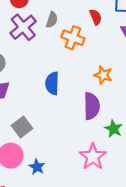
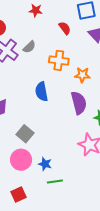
gray semicircle: (52, 20) -> (29, 47), moved, turned 40
orange cross: (73, 38) -> (59, 60), moved

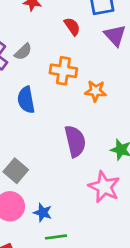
blue semicircle: (42, 92) -> (26, 100), moved
purple semicircle: (79, 103) -> (75, 141), moved

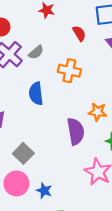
orange star: (96, 91) -> (98, 112), moved

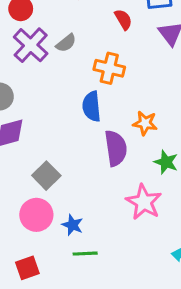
blue semicircle: (36, 94) -> (92, 106), moved

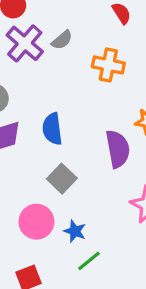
blue semicircle: (92, 106) -> (52, 129), moved
gray square: (46, 176) -> (62, 179), moved
green line: (85, 254) -> (89, 261), turned -35

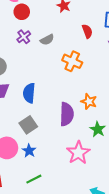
purple cross: (25, 43) -> (24, 37), size x0.6
blue star: (75, 231) -> (29, 151), moved

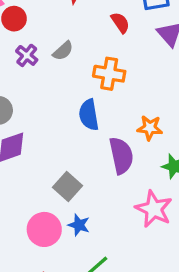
blue semicircle: (29, 93) -> (89, 115), moved

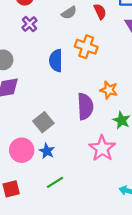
gray semicircle: (63, 51) -> (69, 13), moved
blue semicircle: (89, 115) -> (56, 61), moved

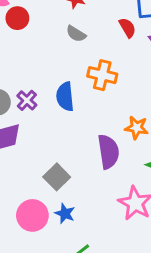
red semicircle: (100, 12) -> (127, 28), moved
gray semicircle: (69, 13) -> (76, 34), turned 70
purple cross: (30, 24) -> (27, 100), moved

